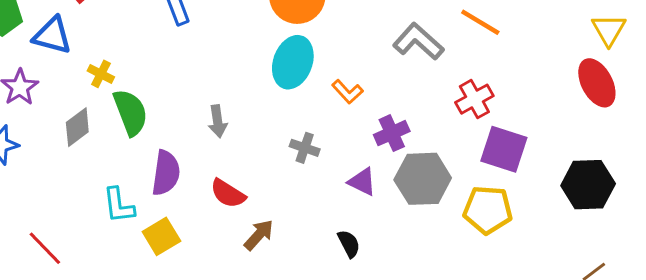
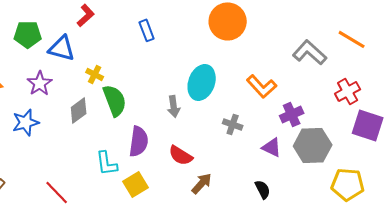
cyan ellipse: (293, 62) -> (202, 82), moved
orange L-shape: (347, 92) -> (262, 86), size x1.4
yellow pentagon: (488, 210) -> (348, 184), moved

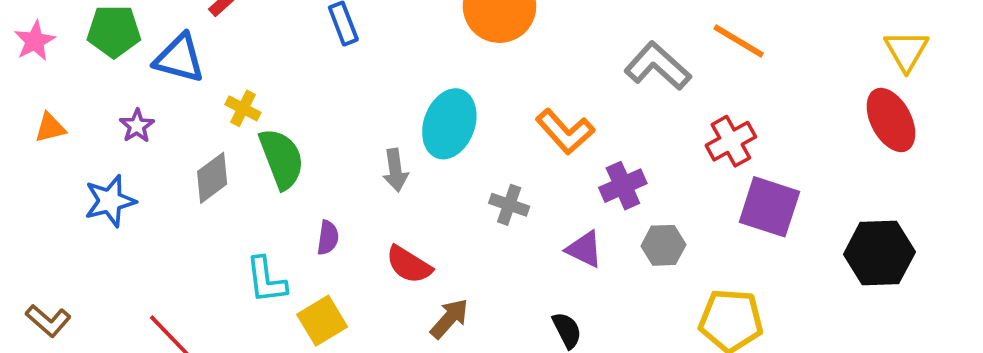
purple star: (40, 83) -> (137, 126), size x0.7
purple semicircle: (139, 141) -> (328, 238), size x0.6
gray hexagon: (313, 145) -> (663, 245), size x0.6

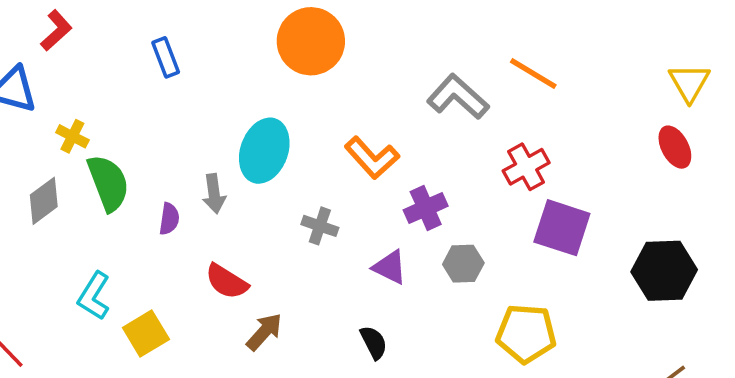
red ellipse: (891, 120) -> (675, 147), size x0.7
purple semicircle: (328, 238) -> (169, 219), moved
cyan L-shape: (266, 280) -> (94, 296), turned 39

